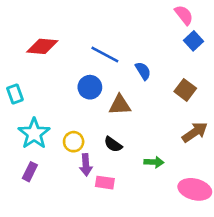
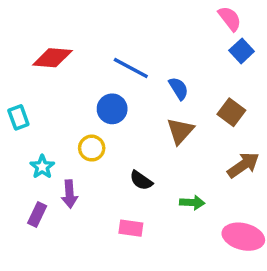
brown triangle: (120, 105) -> (180, 131), moved, turned -45
cyan star: (34, 134) -> (42, 167), size x0.6
yellow circle: (74, 142) -> (92, 148), moved
purple arrow: (86, 165) -> (70, 194), moved

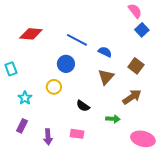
blue semicircle: (179, 88) -> (105, 52), turned -32
brown arrow: (243, 165) -> (132, 97), moved
purple arrow: (70, 194) -> (48, 137), moved

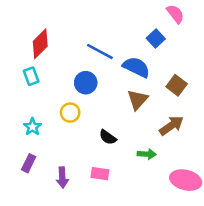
blue square: (142, 30) -> (156, 39), moved
red diamond: (31, 34) -> (40, 44), turned -50
blue semicircle: (105, 52) -> (136, 67), size x1.5
cyan rectangle: (11, 69) -> (31, 76), moved

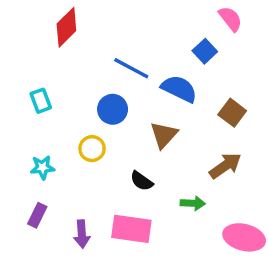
red diamond: (40, 44) -> (66, 27), moved
brown triangle: (138, 100) -> (164, 135), moved
cyan star: (32, 127) -> (42, 167), turned 30
pink rectangle: (100, 174) -> (131, 229), size x1.6

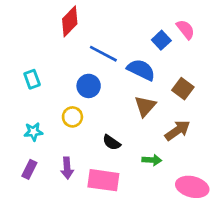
pink semicircle: (230, 19) -> (186, 29), moved
red diamond: (66, 27) -> (70, 21), moved
brown triangle: (164, 135) -> (145, 106), moved
purple arrow: (82, 234) -> (67, 168), moved

